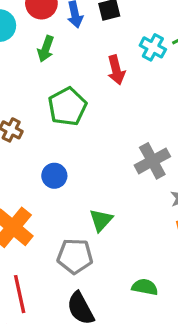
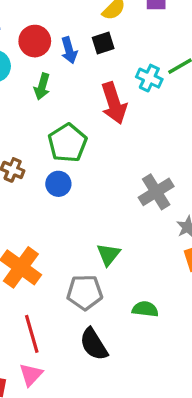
red arrow: (116, 70) -> (114, 103), size x1.4
blue circle: (54, 176) -> (58, 184), moved
green semicircle: (145, 287) -> (145, 309), moved

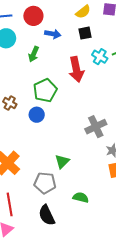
red circle: (35, 41) -> (33, 16), moved
black square: (103, 43) -> (85, 33), moved
blue arrow: (69, 50) -> (53, 34), turned -70

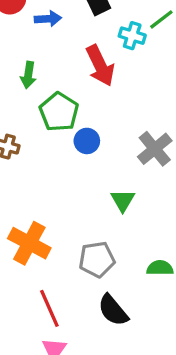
green arrow: (34, 54) -> (28, 75), moved
blue circle: (37, 115) -> (87, 141), moved
green triangle: (62, 161) -> (123, 200), moved

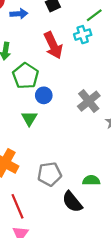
cyan cross: (132, 36) -> (83, 35), moved, turned -35
green triangle: (123, 200) -> (29, 118), moved
black semicircle: (113, 310) -> (72, 202), moved

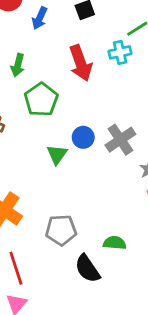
blue arrow: (19, 14) -> (40, 18), turned 112
blue circle: (44, 95) -> (83, 137), moved
green triangle: (29, 118) -> (57, 154), moved

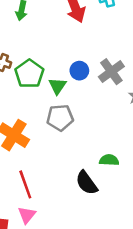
green pentagon: (41, 100) -> (29, 74), moved
gray pentagon: (61, 230) -> (60, 118), moved

